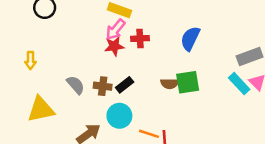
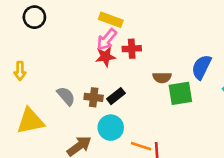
blue semicircle: (190, 38) -> (201, 67), moved
brown semicircle: (170, 84) -> (162, 78), moved

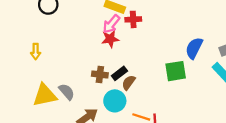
red cross: (132, 49) -> (133, 19), moved
brown semicircle: (162, 78) -> (129, 83), moved, turned 126
gray semicircle: (66, 96) -> (67, 92), moved

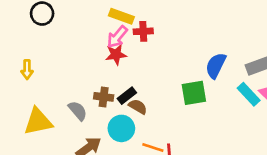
brown semicircle: (129, 83) -> (138, 107), turned 84
gray semicircle: (67, 92) -> (78, 111), moved

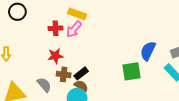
red cross: (143, 31) -> (55, 28), moved
red star: (116, 55) -> (55, 56), moved
brown semicircle: (138, 107) -> (81, 86), moved

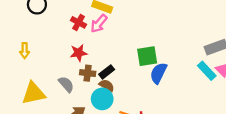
red cross: (55, 28) -> (79, 22), turned 32
blue semicircle: (148, 51) -> (158, 73), moved
green square: (132, 71) -> (147, 56), moved

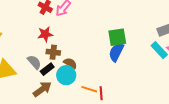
green square: (147, 56) -> (117, 37), moved
black rectangle: (107, 72) -> (47, 69), moved

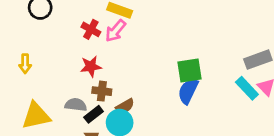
gray semicircle: (34, 62) -> (76, 105), turned -42
brown semicircle: (70, 63) -> (125, 106), turned 120

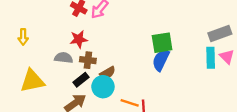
cyan rectangle: (247, 88) -> (211, 58), turned 42
gray semicircle: (76, 105) -> (64, 58), moved

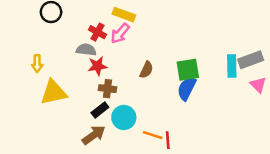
gray semicircle: (64, 58) -> (86, 50), moved
cyan rectangle: (211, 58) -> (232, 66), moved
brown semicircle: (108, 73) -> (146, 70), moved, turned -35
yellow triangle: (32, 81) -> (54, 92), moved

